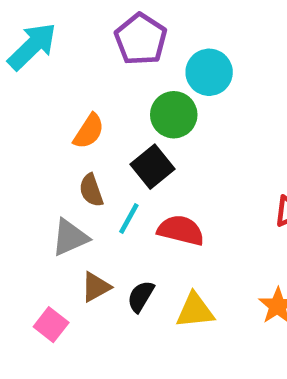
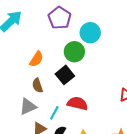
cyan line: (129, 219) -> (54, 113), moved

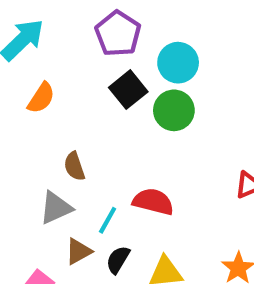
green circle: (74, 52) -> (174, 110), moved
orange semicircle: (36, 59) -> (41, 98), moved
black square: (65, 75) -> (128, 90), moved

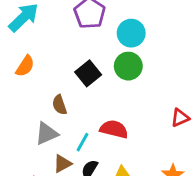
black square: (128, 90) -> (88, 73), moved
orange semicircle: (41, 98) -> (25, 66), moved

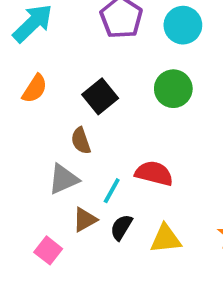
cyan circle: (131, 33) -> (183, 25), moved
black square: (88, 73) -> (100, 96), moved

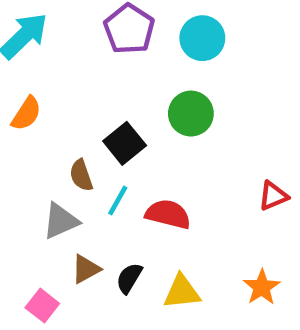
black square: (100, 96) -> (125, 143), moved
cyan line: (112, 191) -> (118, 200), moved

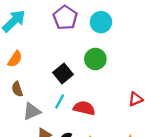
brown semicircle: (81, 175) -> (17, 89), moved

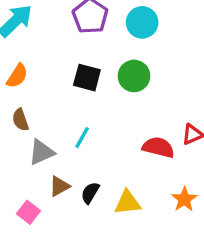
black square: (63, 73) -> (87, 78), moved, turned -36
red semicircle: (84, 108) -> (158, 147), moved

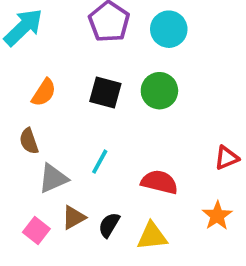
orange semicircle: (17, 76) -> (44, 93), moved
red semicircle: (158, 147) -> (159, 182), moved
orange star: (184, 199) -> (217, 216), moved
pink square: (29, 212) -> (36, 231), moved

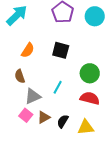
green circle: (159, 91) -> (90, 73), moved
pink square: (36, 231) -> (26, 115), moved

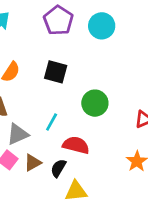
red semicircle: (90, 98) -> (76, 145), moved
yellow triangle: (86, 127) -> (76, 191), moved

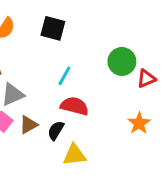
green circle: (95, 103) -> (122, 61), moved
cyan line: (52, 122) -> (64, 76), moved

